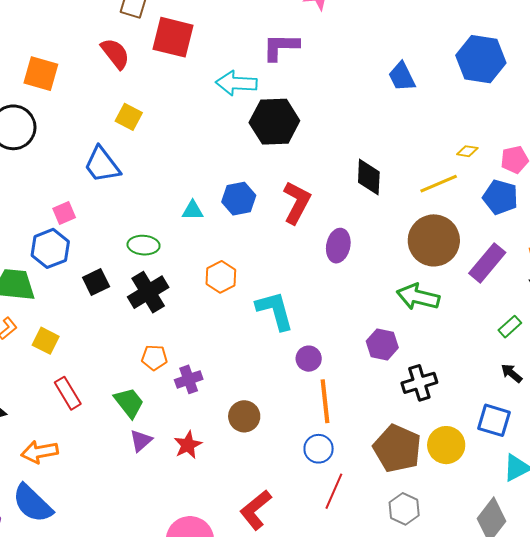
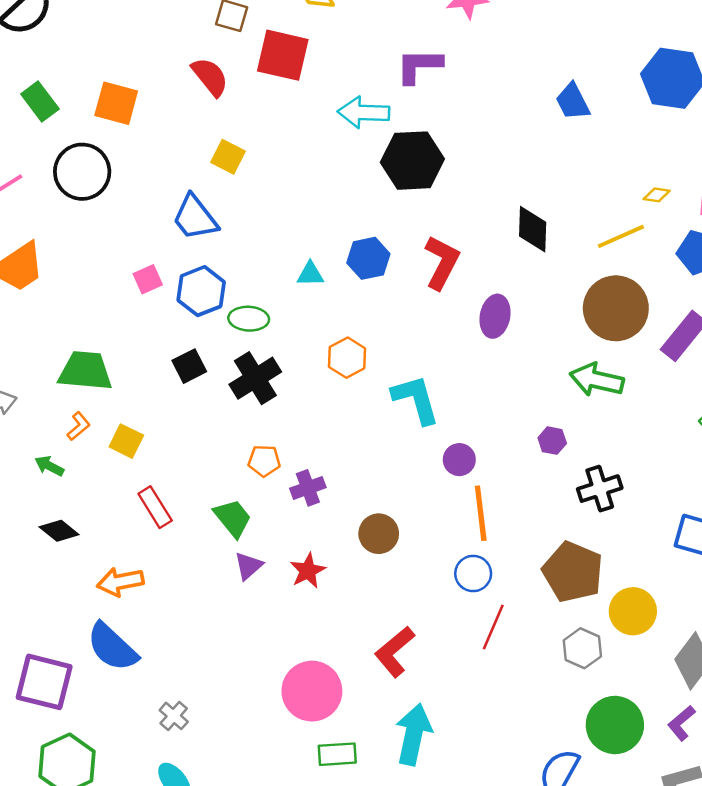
blue hexagon: (50, 248) -> (201, 291), moved
purple hexagon: (382, 344) -> (552, 441), size x0.7
yellow circle: (446, 445) -> (633, 611), moved

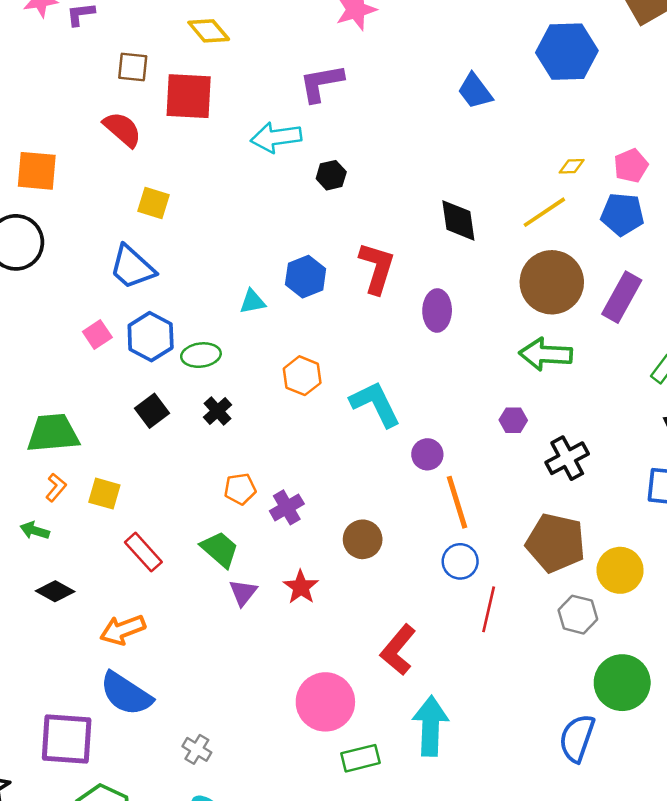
black hexagon: (412, 161) -> (331, 175), size x0.5
black cross: (255, 378) -> (217, 411), size x0.6

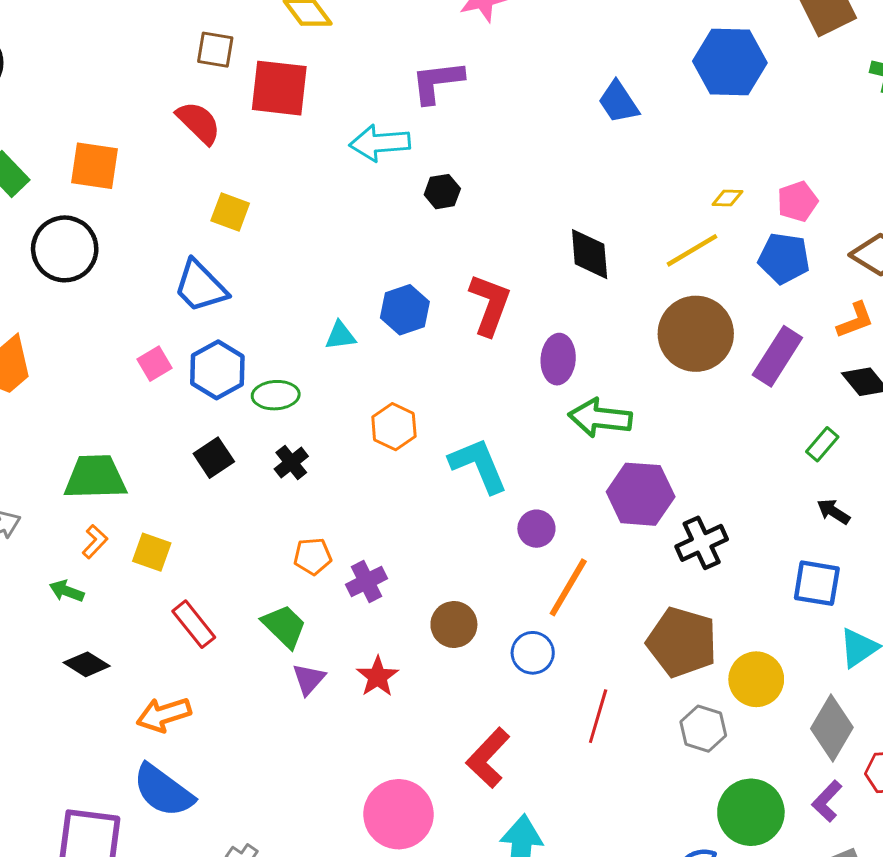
green arrow: (546, 354) -> (600, 418), moved
purple hexagon: (513, 420) -> (641, 494), size x2.0
orange line: (457, 502) -> (568, 587), turned 44
blue circle: (460, 561) -> (533, 653), moved

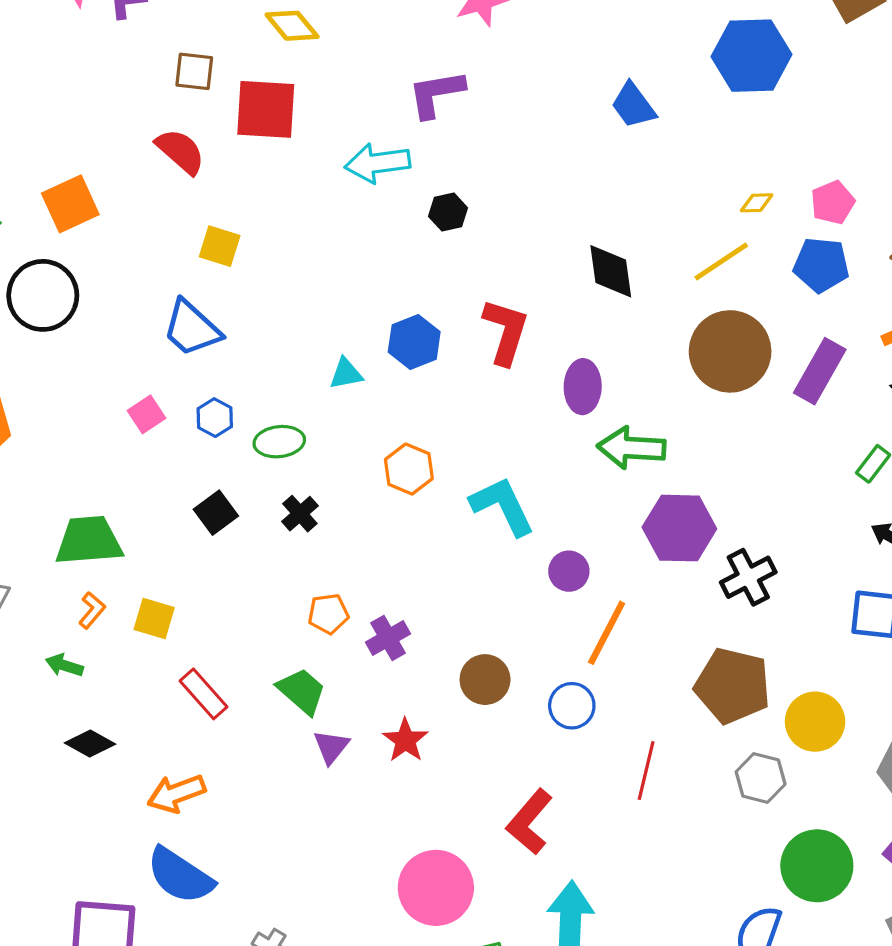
orange square: (94, 166) -> (70, 204), turned -30
blue hexagon: (217, 370) -> (215, 418), size x0.6

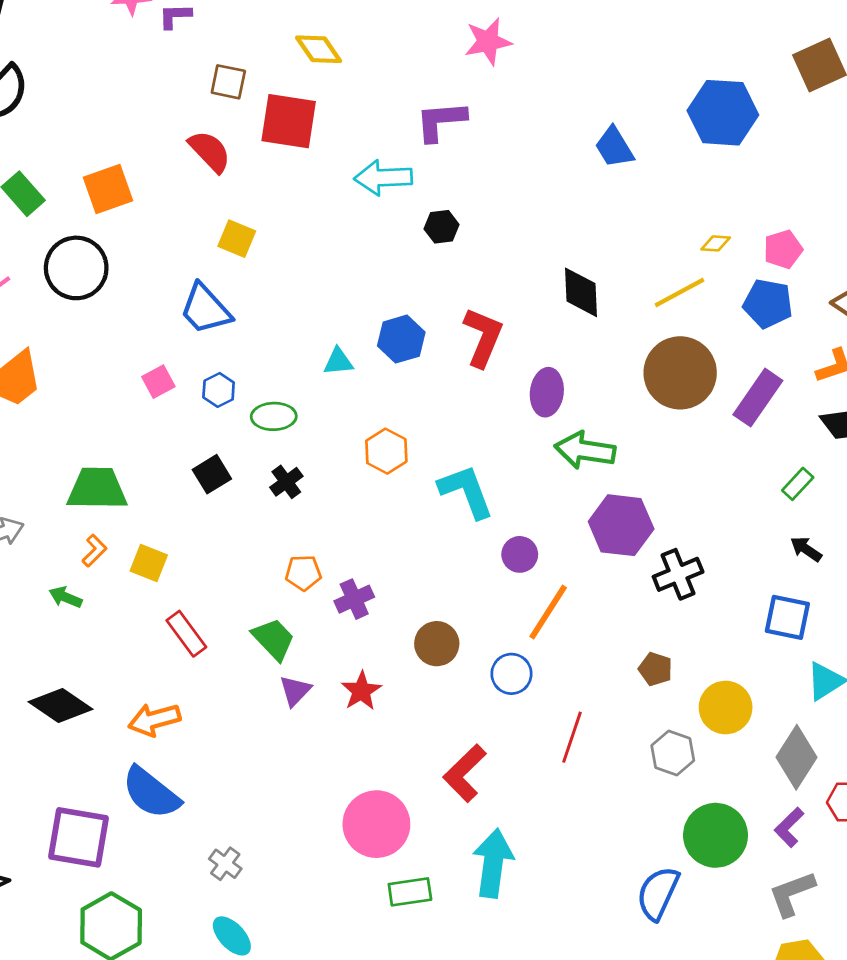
brown pentagon: (733, 686) -> (655, 669), size x0.5
black diamond: (90, 743) -> (61, 705), moved, size x1.4

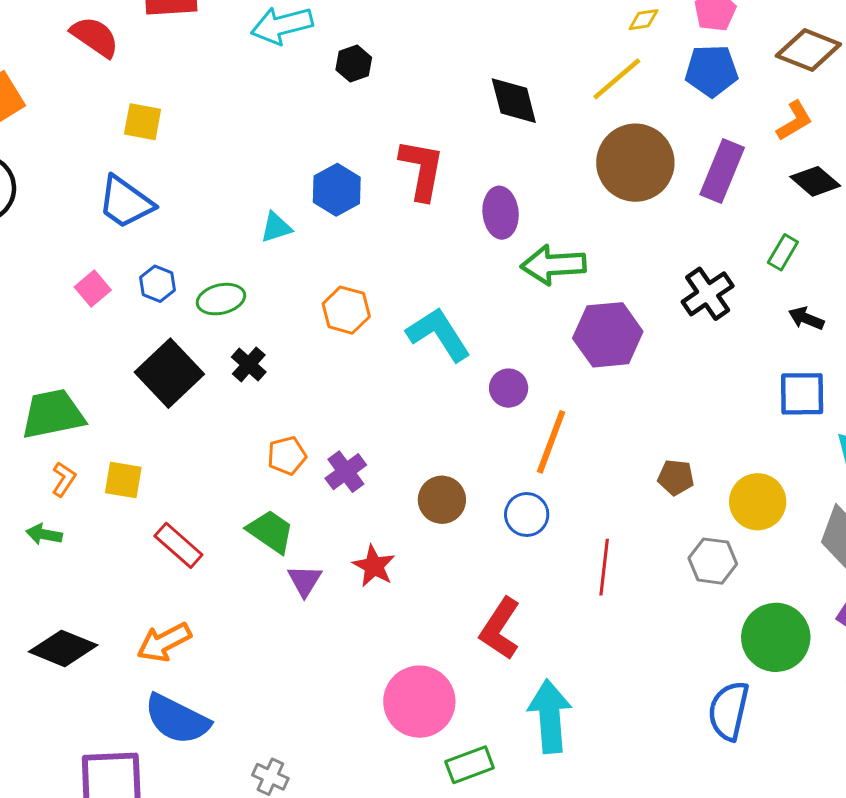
black square: (212, 474) -> (169, 373), size x1.6
black cross: (678, 574) -> (708, 294), moved

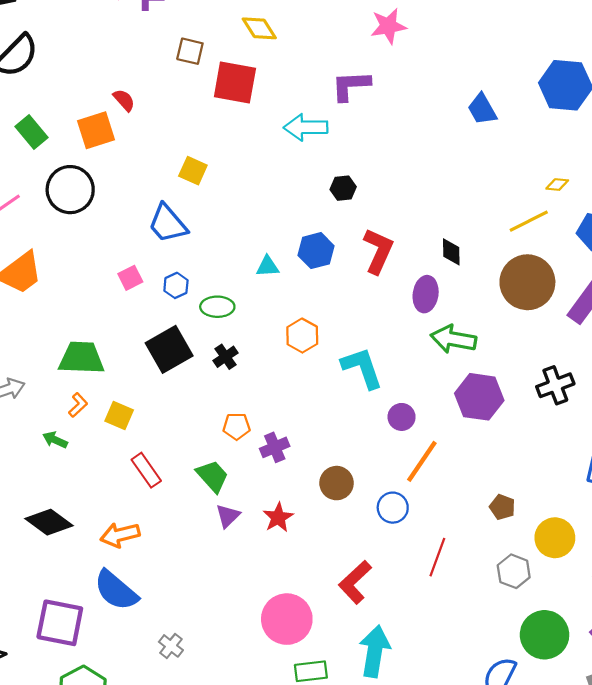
red semicircle: (95, 37) -> (124, 100), moved, size x0.7
black hexagon: (354, 64) -> (343, 188), moved
black diamond: (514, 101) -> (451, 252), moved, size x0.7

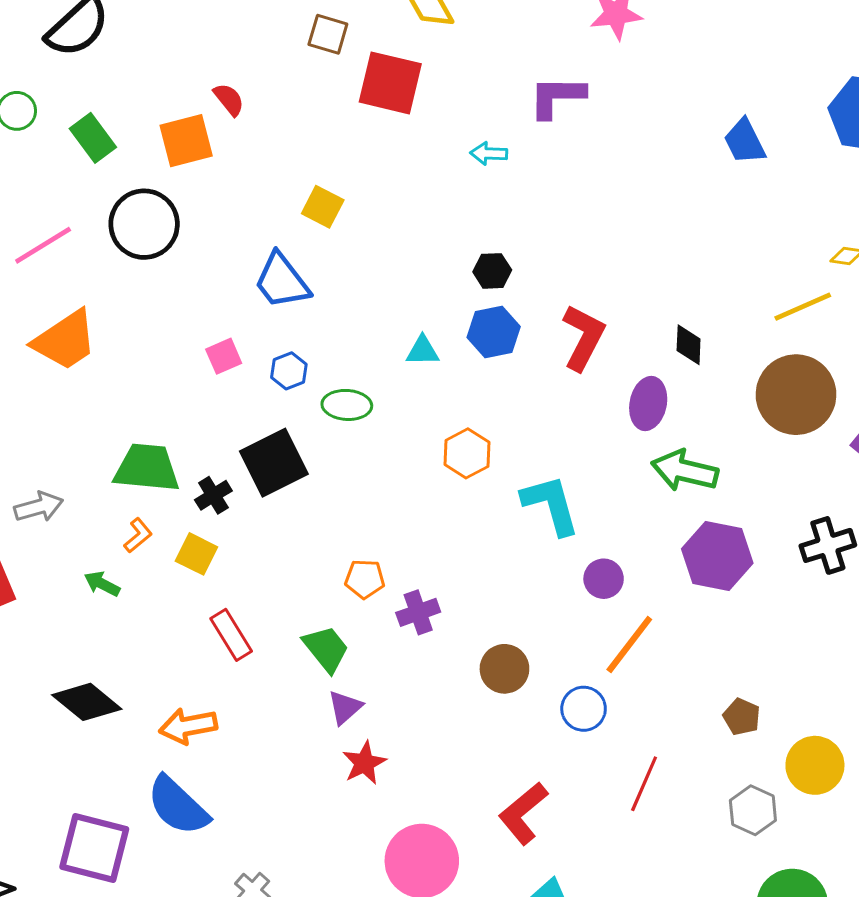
cyan arrow: (306, 127) -> (489, 153), size x0.6
black hexagon: (343, 188) -> (492, 271), moved
black cross: (225, 357) -> (213, 495), moved
red star: (278, 517) -> (364, 763), moved

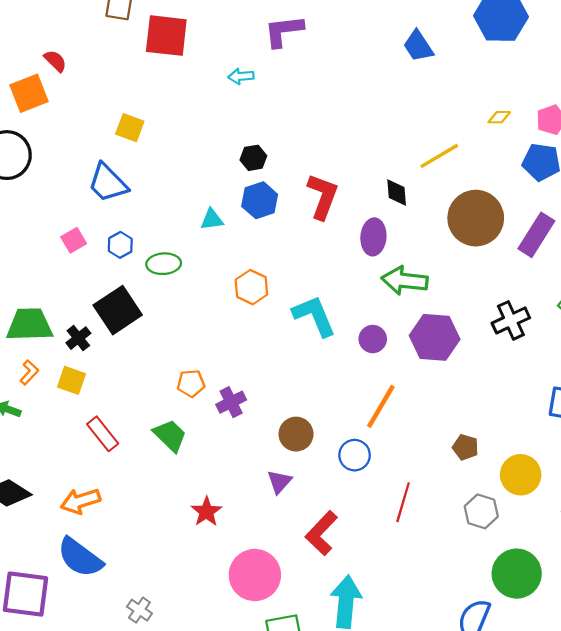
yellow line: (803, 307) -> (439, 156), moved
purple circle: (604, 579) -> (373, 339), moved
purple triangle: (345, 707) -> (279, 482), moved

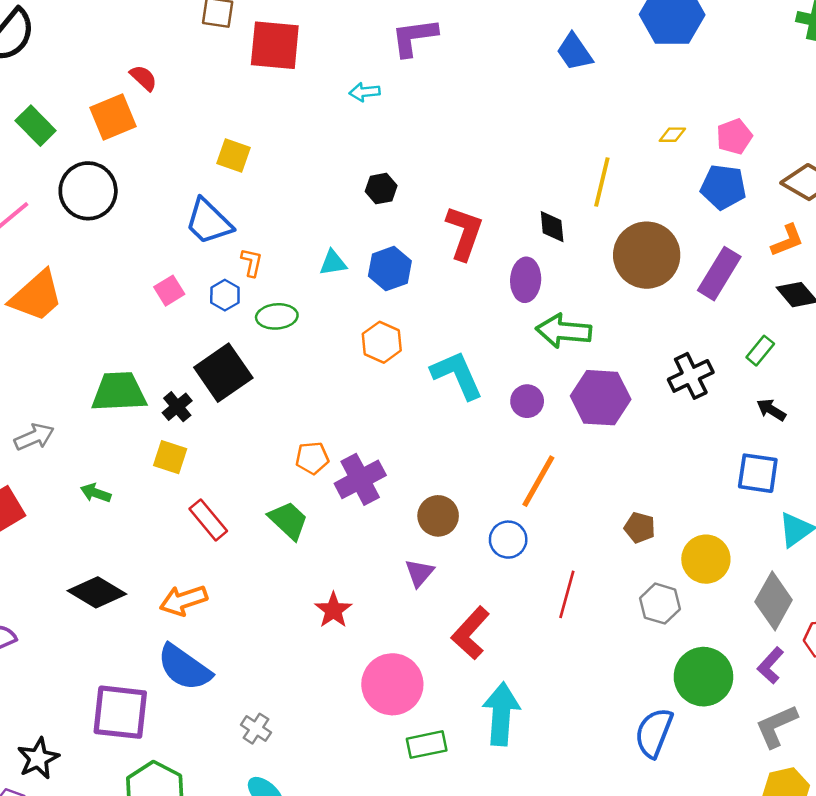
yellow line: (439, 156) -> (602, 182), turned -45
blue hexagon: (260, 200) -> (390, 269), moved
orange L-shape: (29, 372) -> (252, 262), moved, turned -30
purple cross: (231, 402) -> (360, 479), size x1.4

